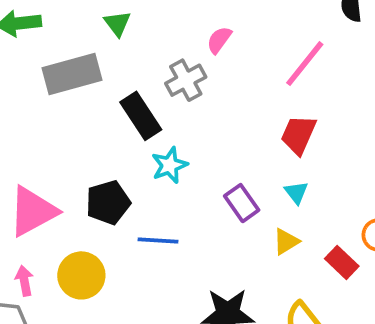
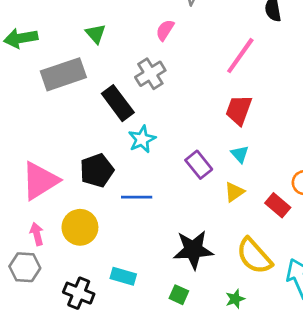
pink semicircle: (219, 40) -> (165, 30), moved

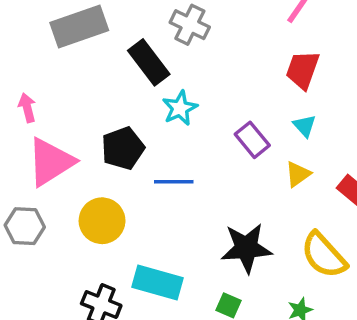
gray cross: (150, 74) -> (190, 25), turned -32
pink arrow: (37, 234) -> (27, 108), moved
gray hexagon: (25, 267) -> (25, 226), moved
cyan rectangle: (123, 276) -> (158, 282), size x1.5

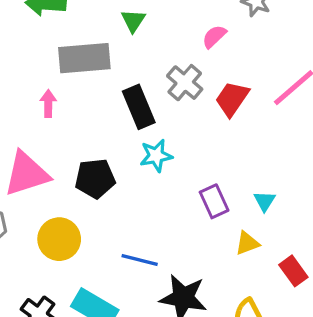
red trapezoid: (303, 70) -> (232, 99), moved
pink arrow: (27, 108) -> (48, 104), moved
blue line: (174, 182) -> (140, 260), moved

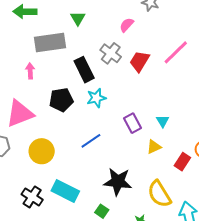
black pentagon: (95, 179) -> (61, 100), moved
blue line: (140, 260) -> (91, 141), moved, turned -45
red rectangle: (293, 271) -> (182, 162), turned 72

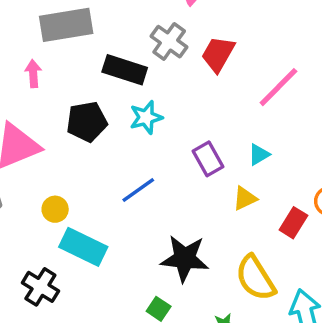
pink line: (176, 52) -> (278, 87), moved
black rectangle: (84, 70) -> (125, 70), turned -45
cyan triangle: (163, 121) -> (259, 155), turned 32
yellow circle: (42, 151) -> (55, 209), size x0.6
cyan rectangle: (65, 191) -> (83, 247), moved

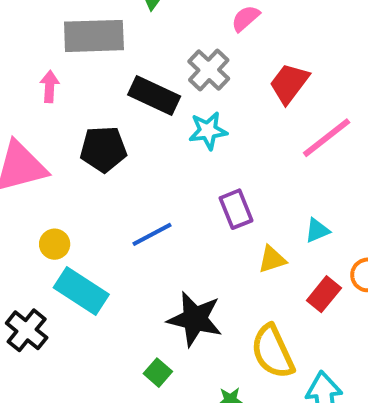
red trapezoid: (218, 54) -> (289, 83), moved
cyan star: (146, 117) -> (208, 131), moved
cyan triangle: (259, 155) -> (317, 231), moved

